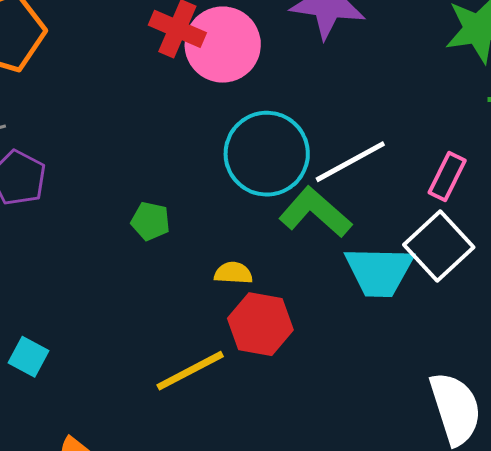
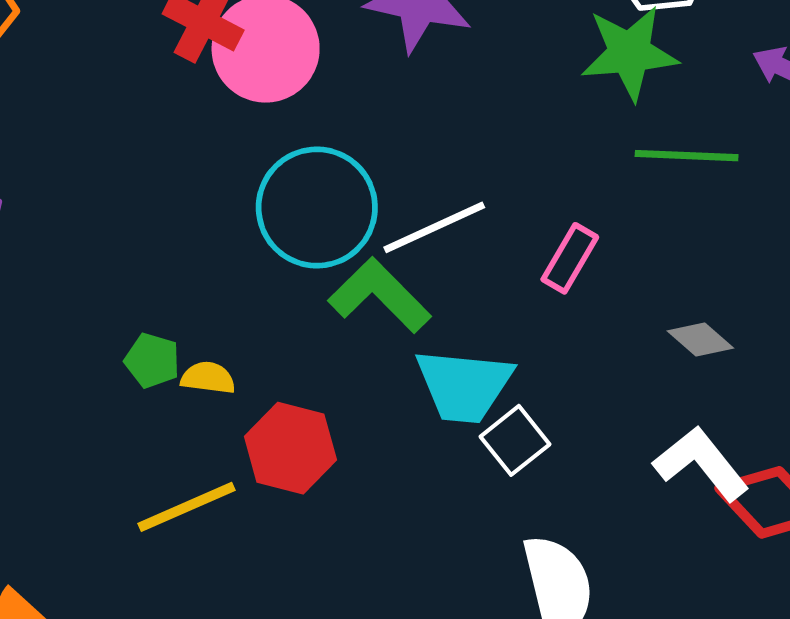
green pentagon: (150, 221) -> (152, 361), moved
white square: (439, 246) -> (515, 440), moved, size x0.7
yellow semicircle: (233, 273) -> (208, 378), moved

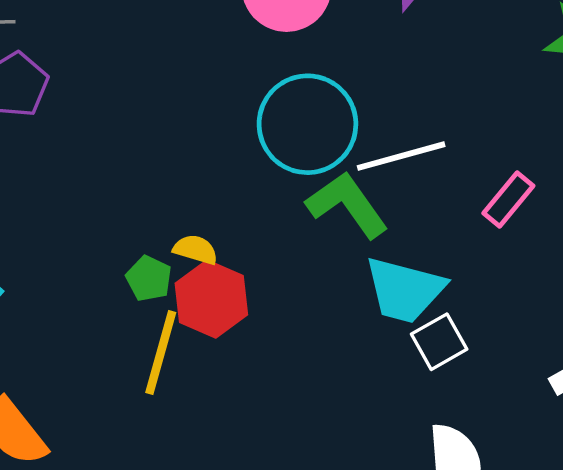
green pentagon: (152, 361) -> (149, 279), moved
red hexagon: (290, 448) -> (211, 299), moved
yellow line: (186, 507) -> (161, 353), turned -60

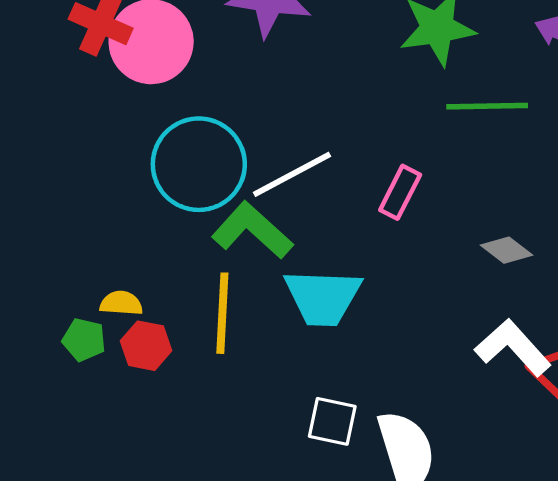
red hexagon: (211, 299) -> (146, 346), size x0.7
white square: (439, 342) -> (332, 421), moved, turned -36
yellow line: (161, 353) -> (222, 313), moved

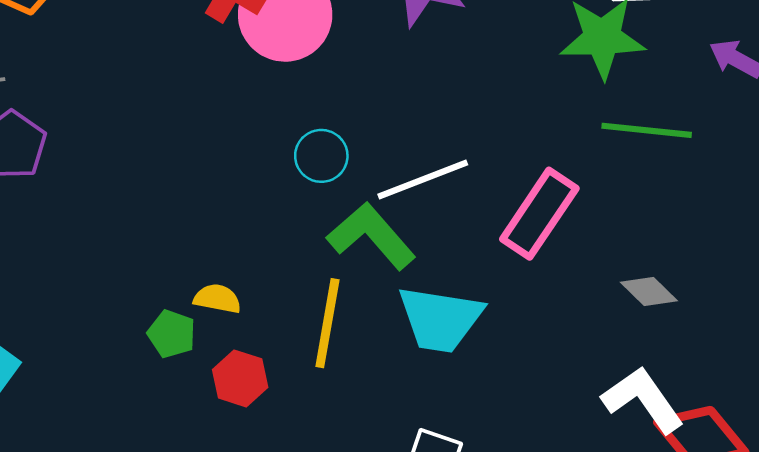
cyan circle: (199, 164) -> (321, 156), size x0.5
pink rectangle: (400, 192) -> (539, 214), size x1.5
red hexagon: (146, 346) -> (240, 378), moved

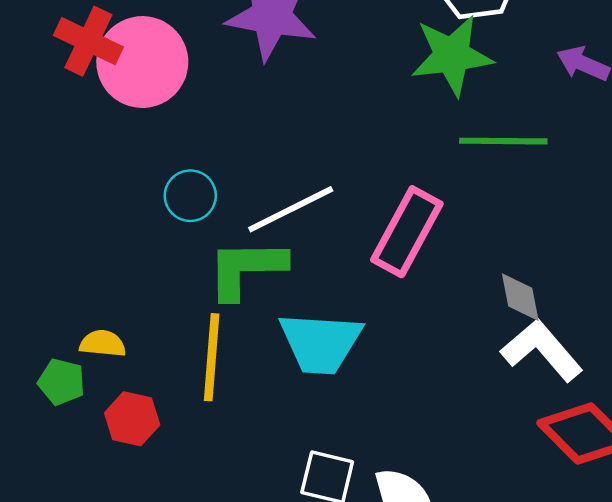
green L-shape: (371, 236) -> (246, 269), turned -44
gray diamond: (649, 291) -> (520, 297), turned 40
white L-shape: (643, 400) -> (542, 350), moved

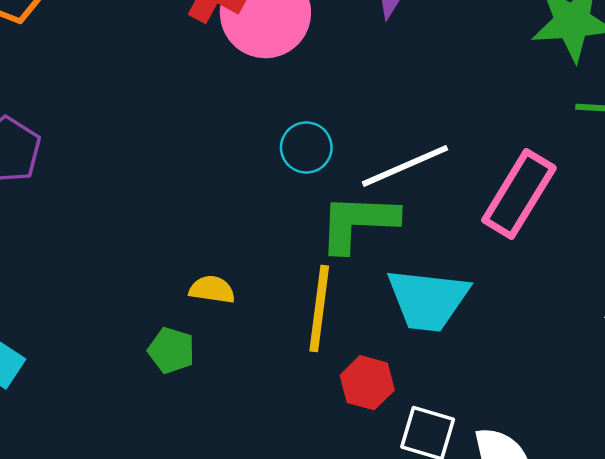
green pentagon: (61, 382) -> (171, 350), moved
red hexagon: (132, 419) -> (367, 383), moved

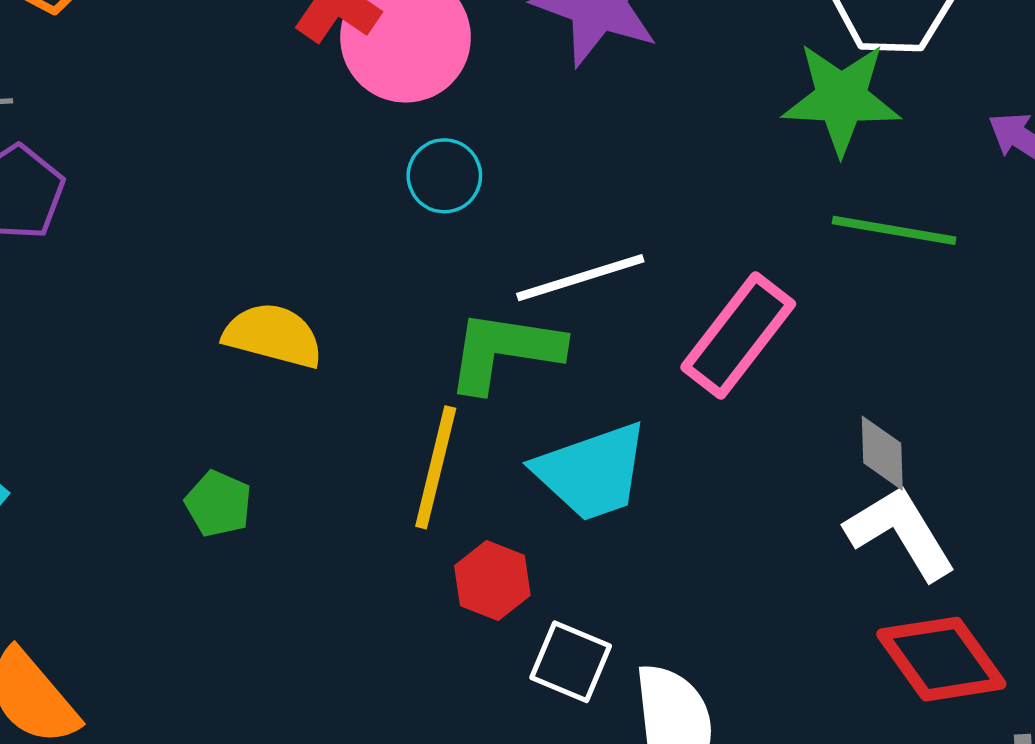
cyan circle: (306, 147) -> (444, 176), moved
yellow semicircle: (212, 290) -> (273, 335), moved, size x1.5
cyan trapezoid: (428, 300) -> (592, 472), turned -32

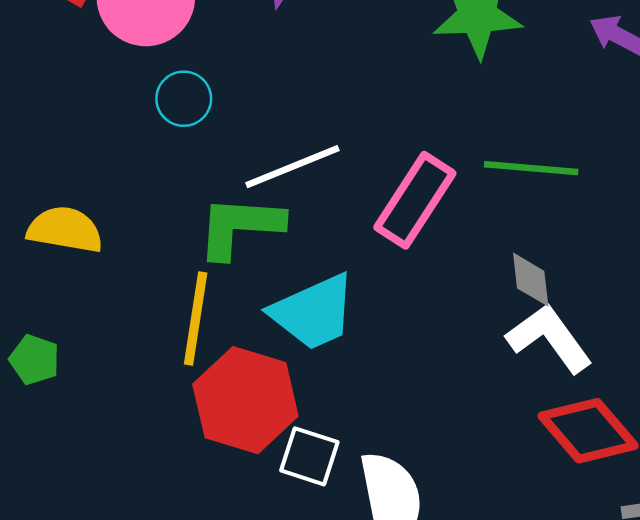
green line: (894, 230) -> (531, 168), moved
red hexagon: (492, 580) -> (245, 400), size x1.8

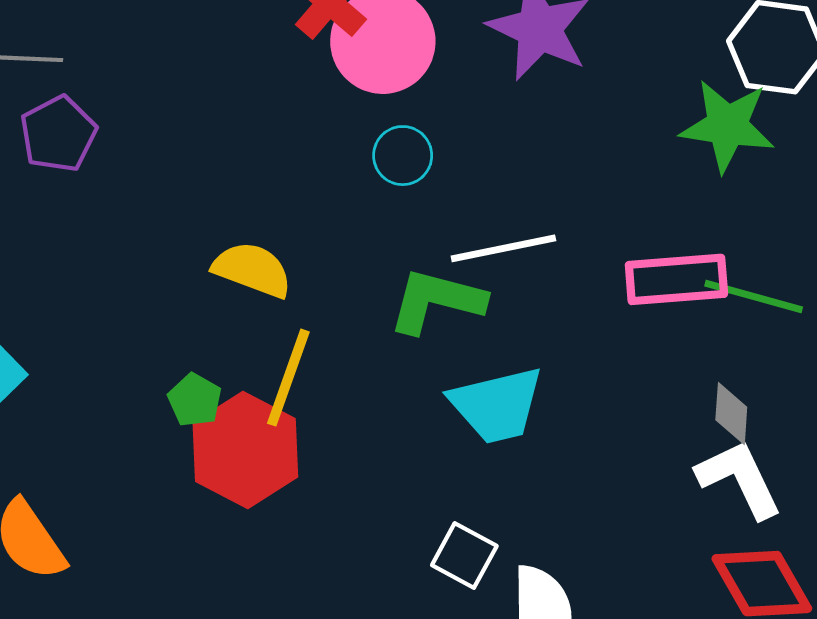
pink rectangle: (415, 200) -> (676, 279), moved, turned 42
yellow line: (196, 318) -> (288, 378), moved
red hexagon: (245, 400) -> (245, 450), moved

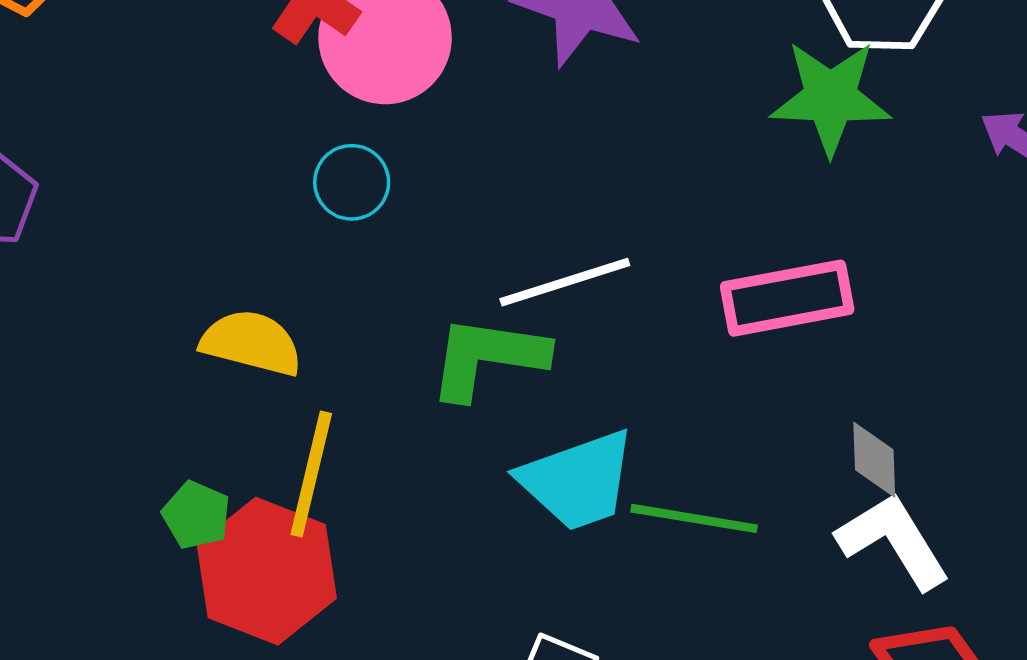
cyan circle: (403, 156) -> (352, 182), moved
green line: (754, 297) -> (694, 518), moved

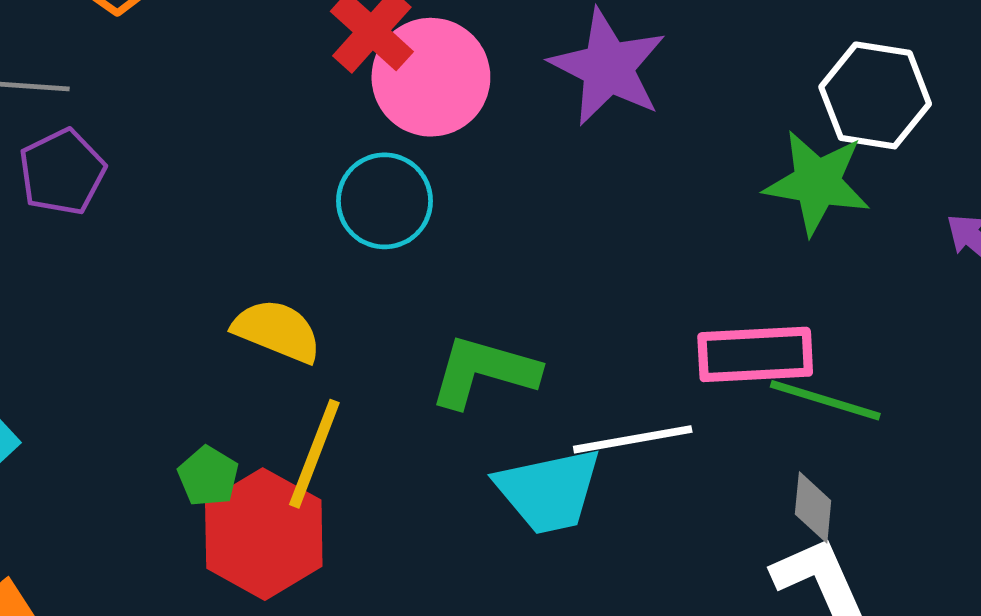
cyan circle: (352, 182) -> (385, 201), size x1.4
white line: (565, 282) -> (633, 439), moved
green line: (694, 518) -> (825, 400), moved

